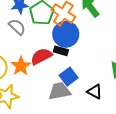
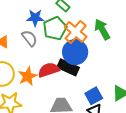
black rectangle: (61, 51) -> (68, 67), size x1.5
blue square: (69, 77) -> (94, 96), moved

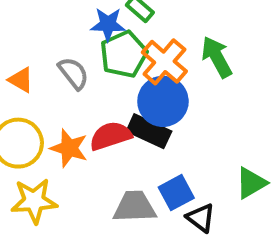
blue star: (35, 18) -> (108, 24), moved
orange star: (28, 76) -> (69, 148), turned -30
blue square: (94, 96) -> (176, 193), moved

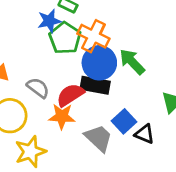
green arrow: (217, 57) -> (132, 62), moved
gray semicircle: (73, 73) -> (38, 88), moved
orange star: (69, 148) -> (62, 116), moved
gray trapezoid: (135, 207) -> (99, 138), turned 60

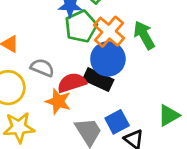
green arrow: (132, 62) -> (144, 35), moved
gray semicircle: (38, 88) -> (42, 68), turned -30

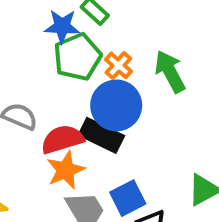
orange cross: (109, 32) -> (118, 65), size x0.6
orange star: (58, 101) -> (66, 170), moved, turned 30

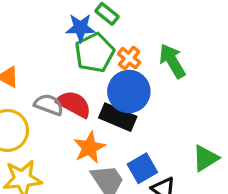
red semicircle: (62, 139) -> (74, 104), moved, turned 48

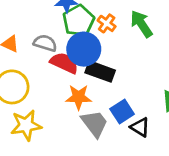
blue circle: (129, 92) -> (84, 49), moved
gray semicircle: (49, 105) -> (45, 43), moved
orange star: (89, 148) -> (79, 97), turned 30

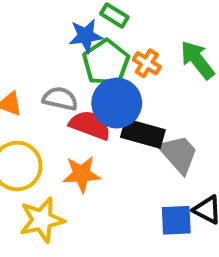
orange star: (79, 97) -> (82, 174), moved
blue square: (122, 112) -> (176, 220), moved, turned 35
gray trapezoid: (95, 123) -> (178, 154), moved

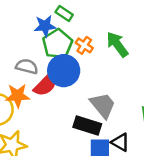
red semicircle: (90, 125) -> (46, 84), turned 112
black rectangle: (143, 133) -> (87, 126), moved
orange star: (82, 174) -> (18, 96), moved

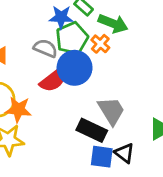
green arrow: (117, 44) -> (113, 23), moved, turned 140
gray semicircle: (27, 66) -> (45, 48), moved
orange star: (18, 96) -> (18, 110), moved

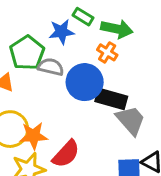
green pentagon: (72, 38) -> (27, 53), moved
red semicircle: (53, 80) -> (66, 154), moved
black rectangle: (92, 130) -> (111, 99), moved

